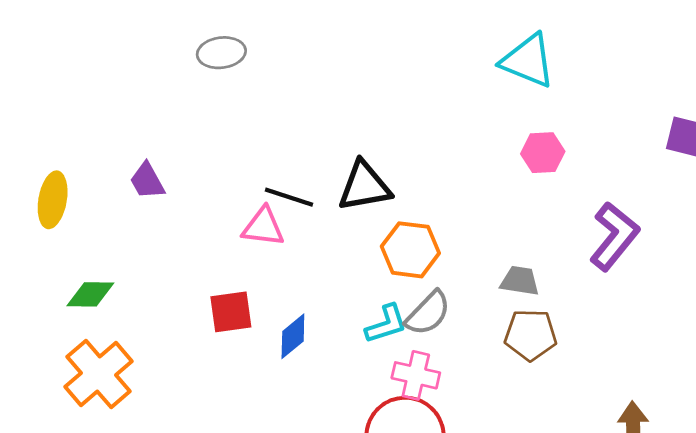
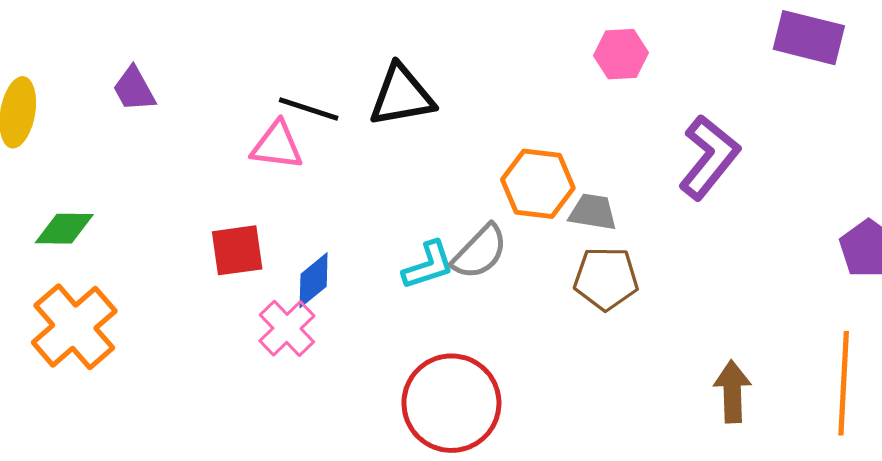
orange hexagon: (410, 250) -> (538, 184), moved
pink cross: (416, 375) -> (287, 328), moved, turned 33

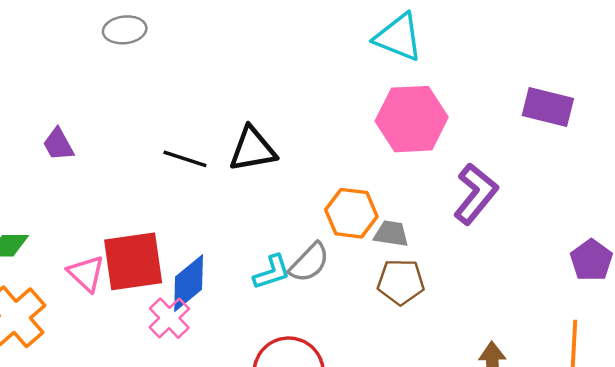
pink hexagon: (621, 54) -> (412, 119), size x1.8
pink triangle: (277, 146) -> (86, 273), moved, turned 36
red square: (237, 250) -> (133, 261), size x1.6
blue diamond: (314, 280) -> (189, 283), size x1.4

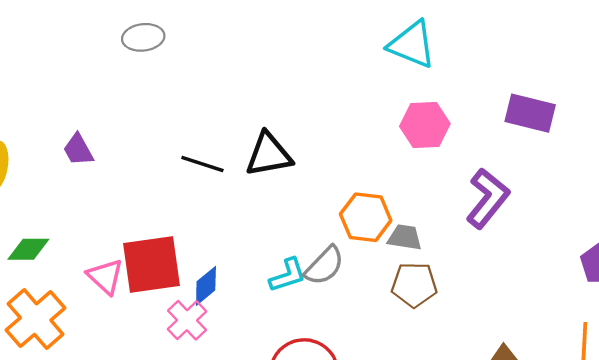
purple rectangle: (548, 107) -> (530, 113), moved
pink hexagon: (412, 119) -> (425, 125), size x0.7
blue diamond: (189, 283) -> (206, 286), size x0.7

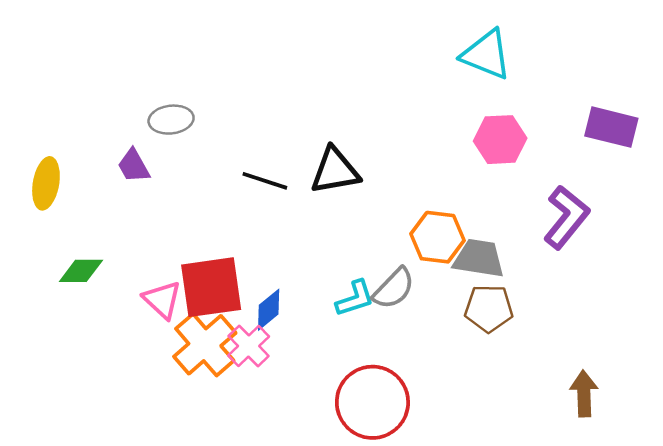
gray ellipse: (143, 37) -> (171, 120), moved
gray trapezoid: (405, 237) -> (479, 258), size x1.4
orange cross: (36, 319) -> (205, 345), moved

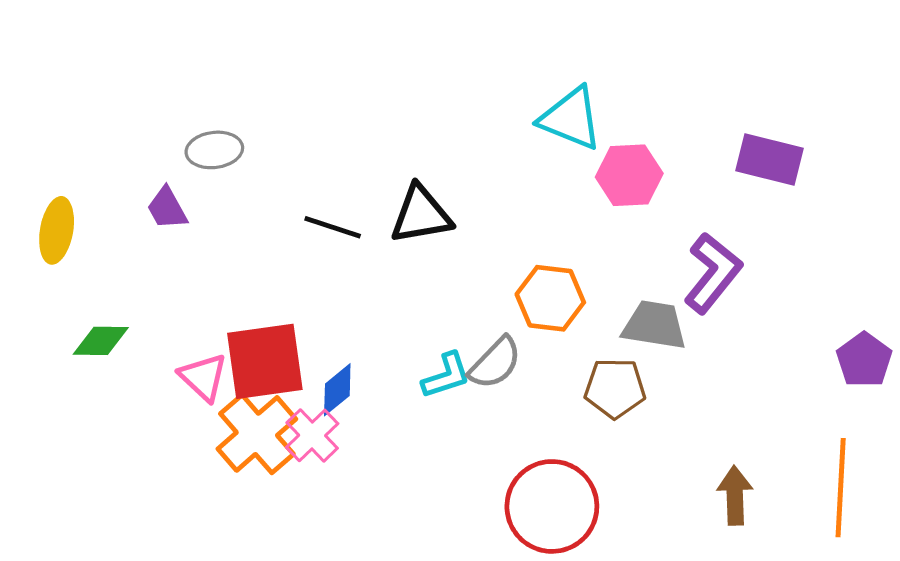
cyan triangle: (486, 55) -> (571, 118), moved
gray trapezoid: (479, 258) -> (654, 325), moved
red circle: (372, 402) -> (552, 506), moved

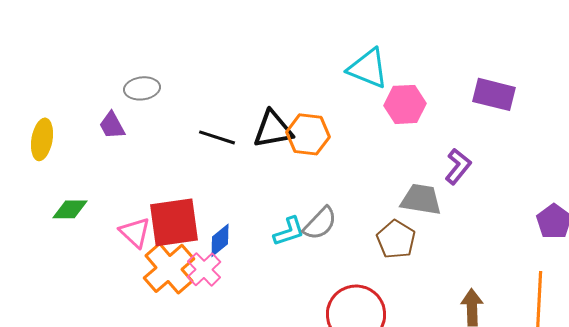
purple L-shape: (713, 273) -> (458, 166), size x0.7
orange hexagon: (550, 298) -> (308, 134), moved
brown pentagon: (615, 388) -> (396, 239), turned 30

